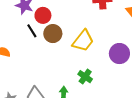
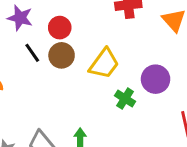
red circle: (43, 15) -> (60, 28), moved
green cross: (85, 77) -> (125, 99), moved

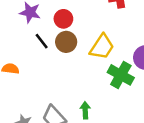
green cross: (125, 99) -> (121, 75), size x1.5

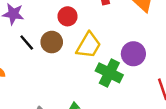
red circle: (63, 19) -> (68, 16), moved

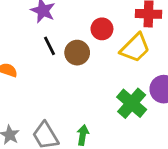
yellow trapezoid: (88, 45) -> (135, 48), moved

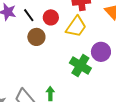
black line: (49, 46) -> (29, 15), moved

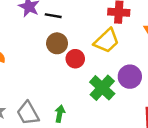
black line: (29, 15) -> (53, 16), turned -56
red circle: (51, 17) -> (75, 59), moved

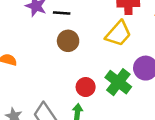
red circle: (75, 59) -> (86, 87), moved

